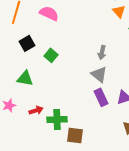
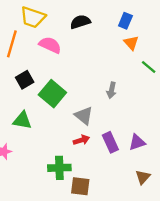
green square: (51, 55) -> (52, 94), size x1.6
gray triangle: (99, 74) -> (84, 116), moved
red arrow: (36, 110) -> (81, 140), moved

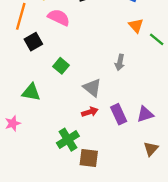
orange triangle: (131, 43) -> (136, 25), moved
black square: (25, 80) -> (33, 42), moved
green square: (52, 94) -> (61, 66), size x0.6
green cross: (59, 168) -> (68, 140), turned -30

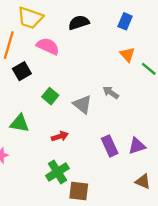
gray arrow: (120, 62) -> (111, 93), turned 112
gray triangle: (92, 88) -> (82, 104), moved
red arrow: (90, 112) -> (60, 136), moved
brown triangle: (151, 149) -> (143, 181), turned -49

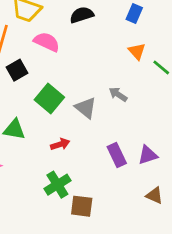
green square: (50, 96) -> (49, 98), size x1.5

